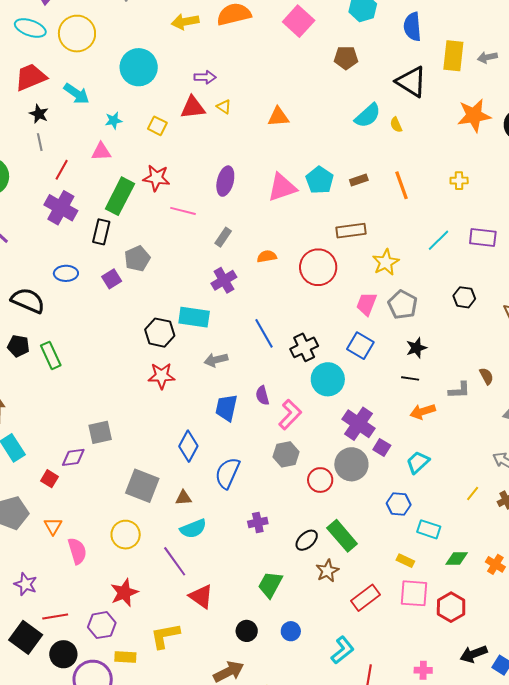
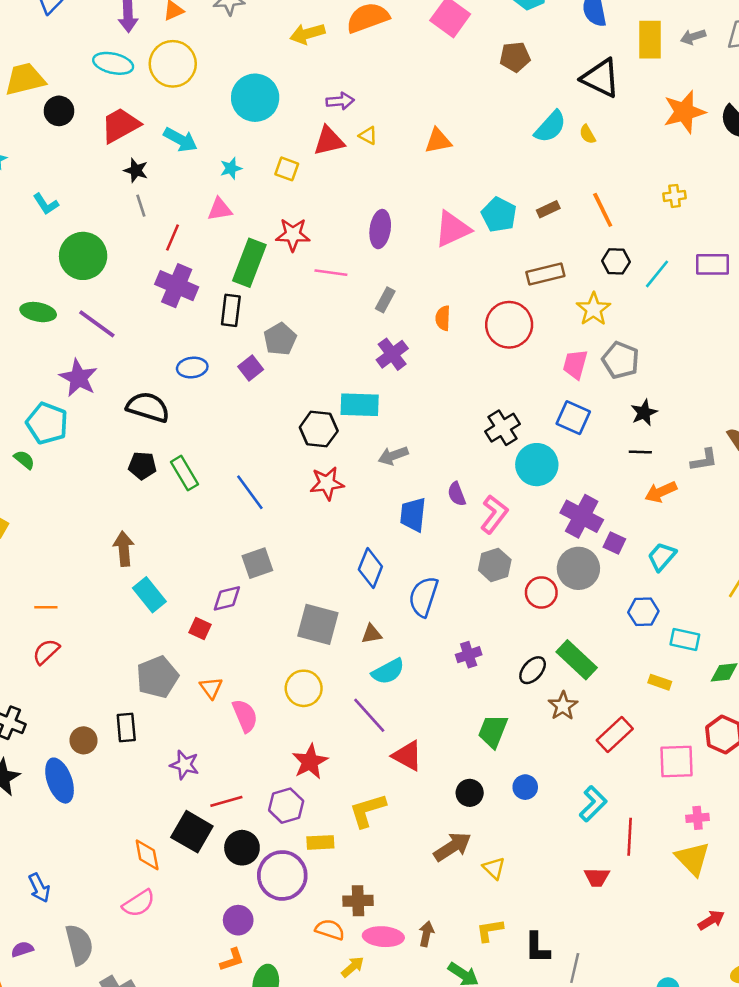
orange semicircle: (267, 256) -> (443, 318), turned -72
black hexagon: (464, 297) -> (616, 261), moved
blue line: (264, 333) -> (250, 492), moved
pink square: (414, 593) -> (677, 762), moved

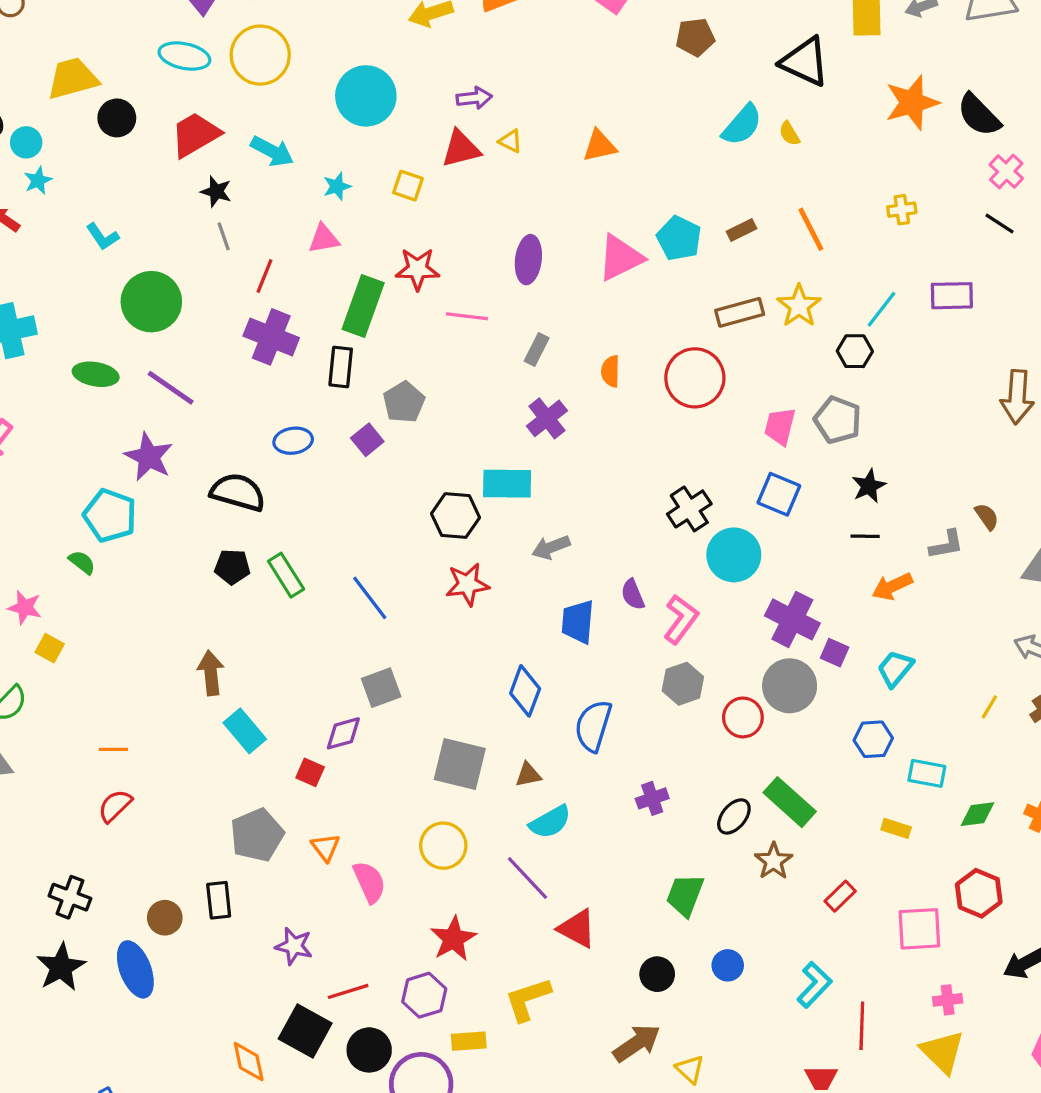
black hexagon: (616, 261) -> (855, 351), moved
yellow star: (594, 309) -> (799, 306), moved
red rectangle: (615, 735) -> (840, 896), size x0.7

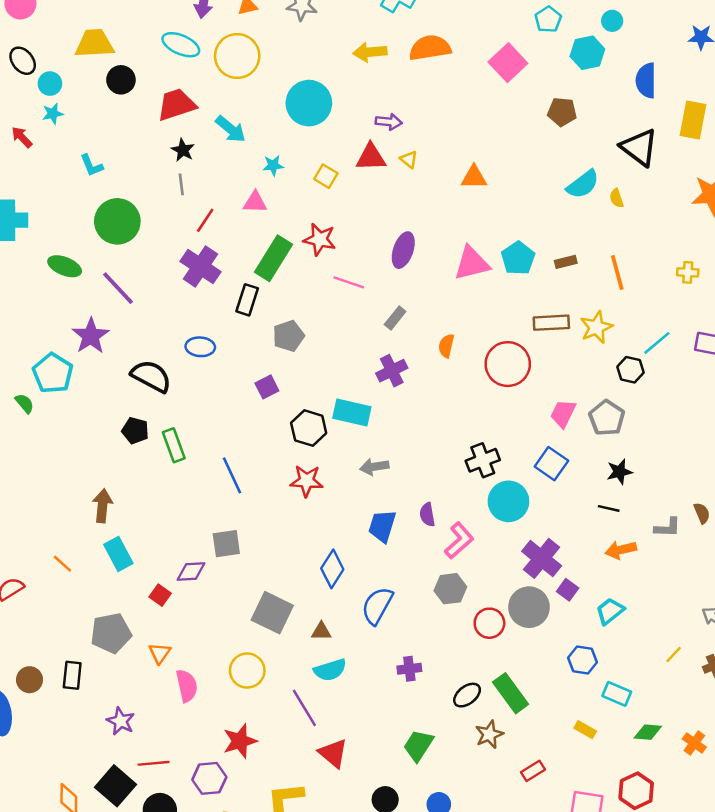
purple square: (367, 440) -> (267, 387), moved
orange line: (113, 749) -> (62, 564), moved, turned 30

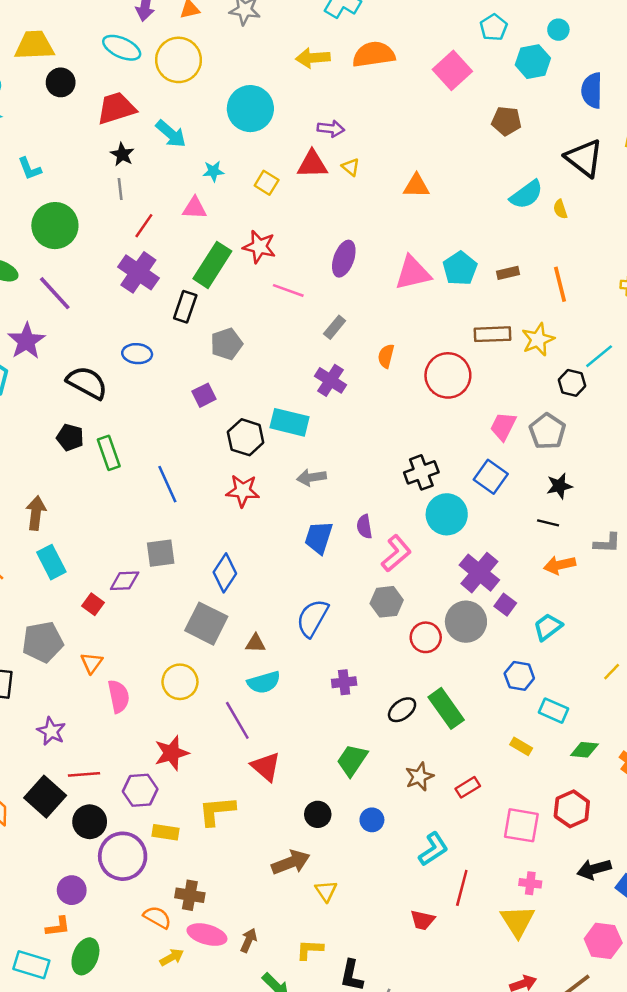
purple cross: (392, 371) -> (330, 380), turned -32
blue diamond: (332, 569) -> (225, 573), moved
brown star: (489, 734) -> (419, 777), moved

